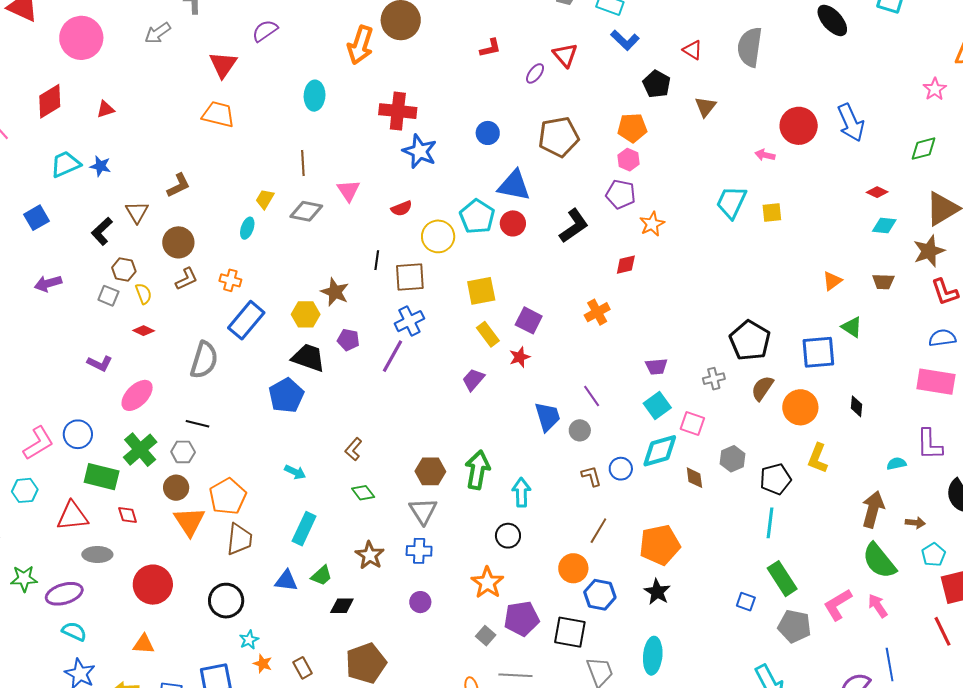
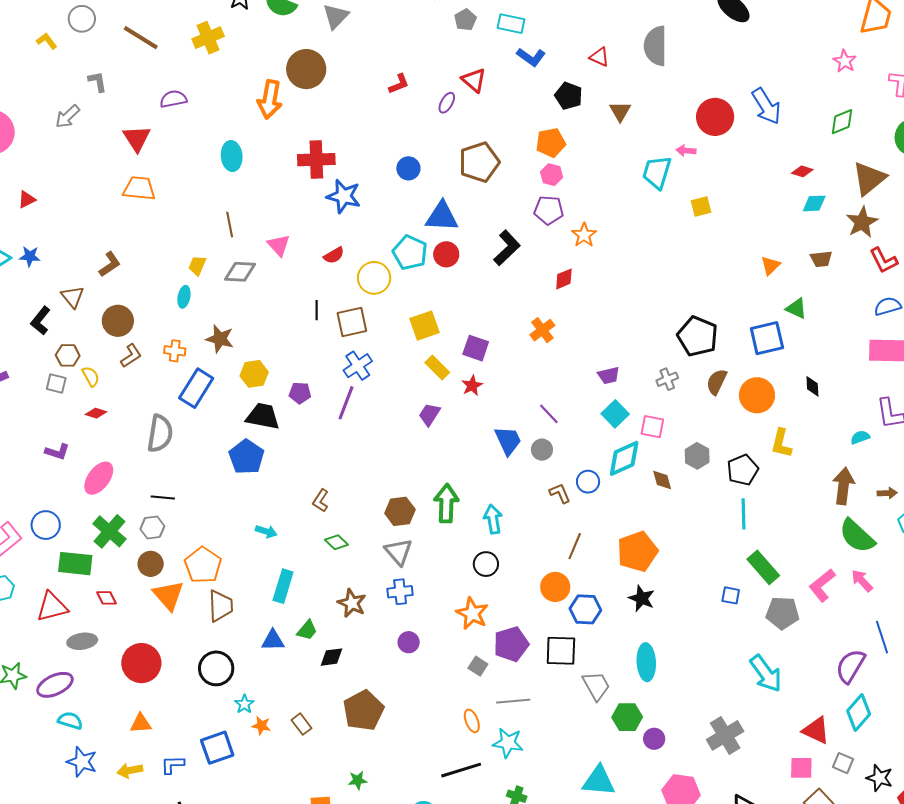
purple semicircle: (265, 31) -> (173, 99), turned 32
cyan trapezoid: (731, 202) -> (657, 172), moved
brown star: (335, 292) -> (220, 339), moved

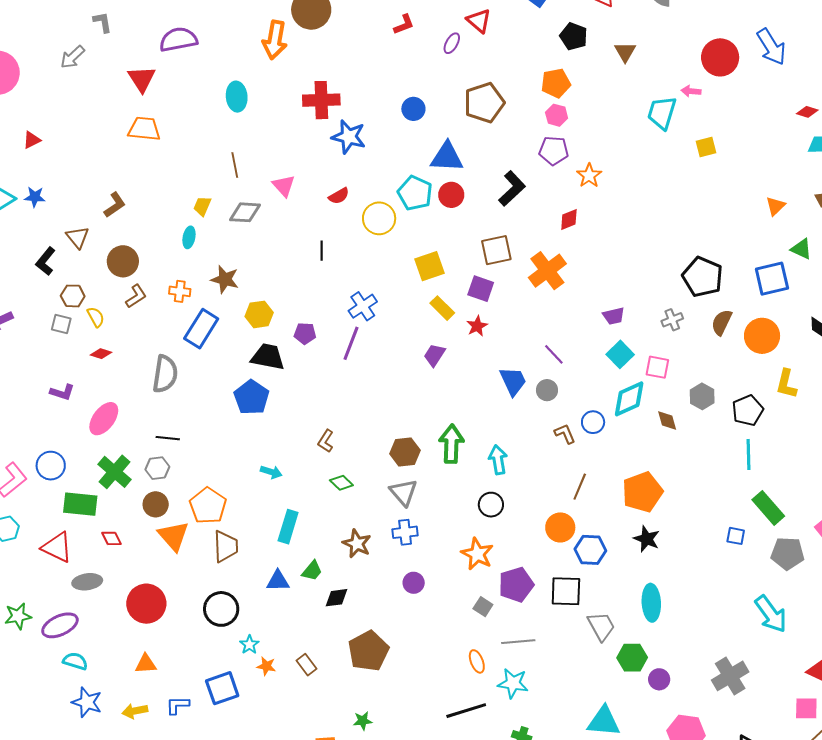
purple semicircle: (173, 99) -> (178, 40), size x1.4
brown square: (352, 322) -> (496, 250), moved
orange cross: (542, 330) -> (547, 271), size x1.5
red triangle: (52, 607) -> (57, 547), turned 40

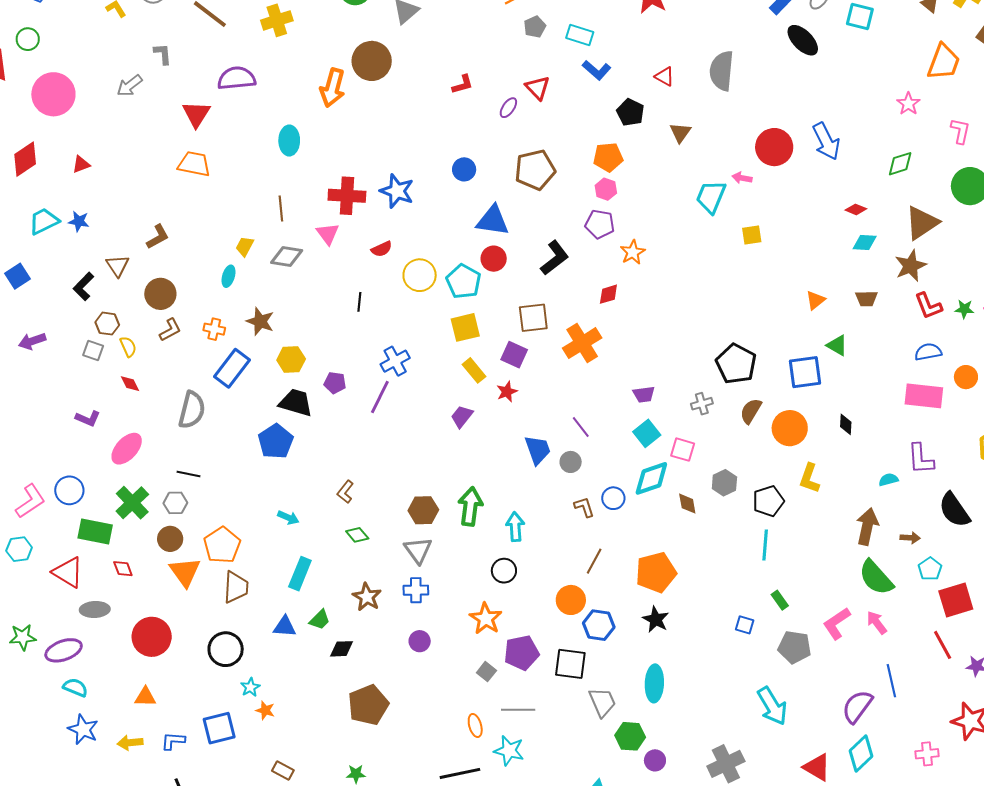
red cross: (321, 100) -> (347, 196), moved
cyan pentagon: (415, 193) -> (463, 281), moved
red diamond: (101, 354) -> (130, 384), turned 40
green rectangle: (768, 508) -> (780, 600), size x0.6
brown rectangle: (306, 665) -> (283, 770), moved, turned -30

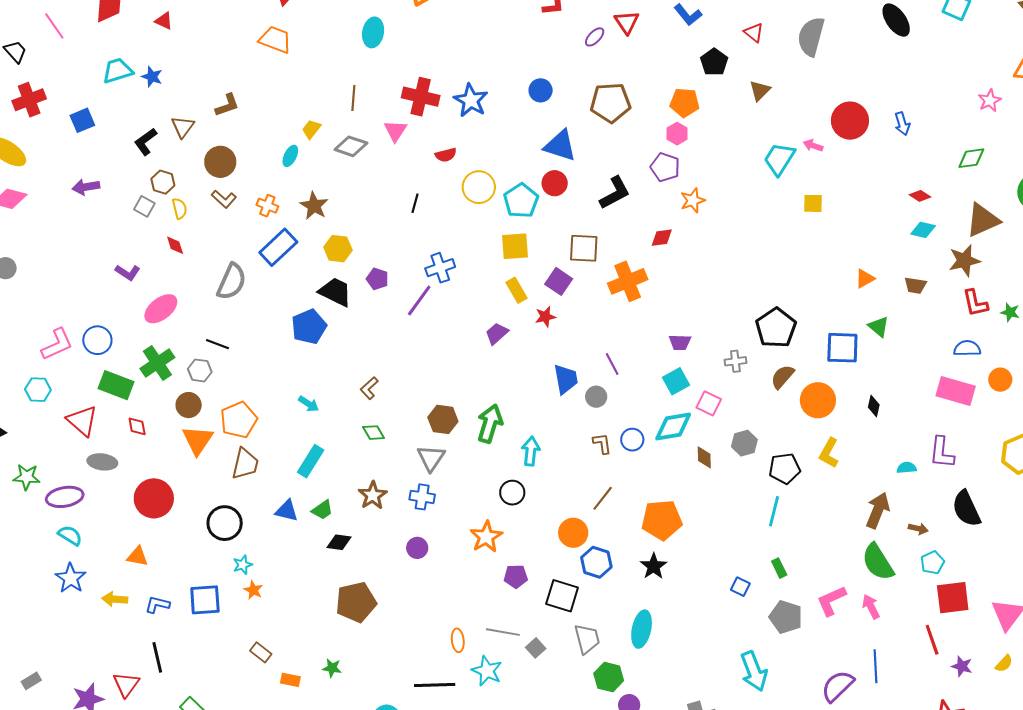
blue arrow: (826, 141) -> (902, 124), size x0.6
red triangle: (81, 164) -> (164, 21), turned 36
brown L-shape: (170, 330) -> (224, 199), turned 60
purple pentagon: (522, 653) -> (516, 576), size x0.7
gray square: (486, 672) -> (536, 648), moved

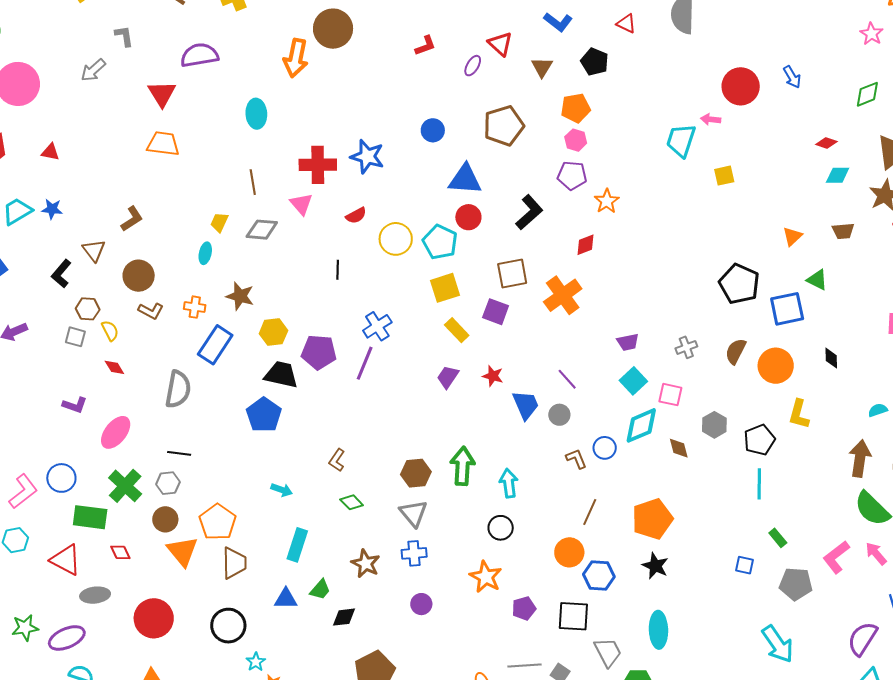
brown triangle: (760, 90) -> (542, 67), moved
purple pentagon: (377, 279) -> (319, 352), size x1.6
red star: (545, 317) -> (493, 376), moved, turned -30
black pentagon: (776, 328) -> (739, 284), moved

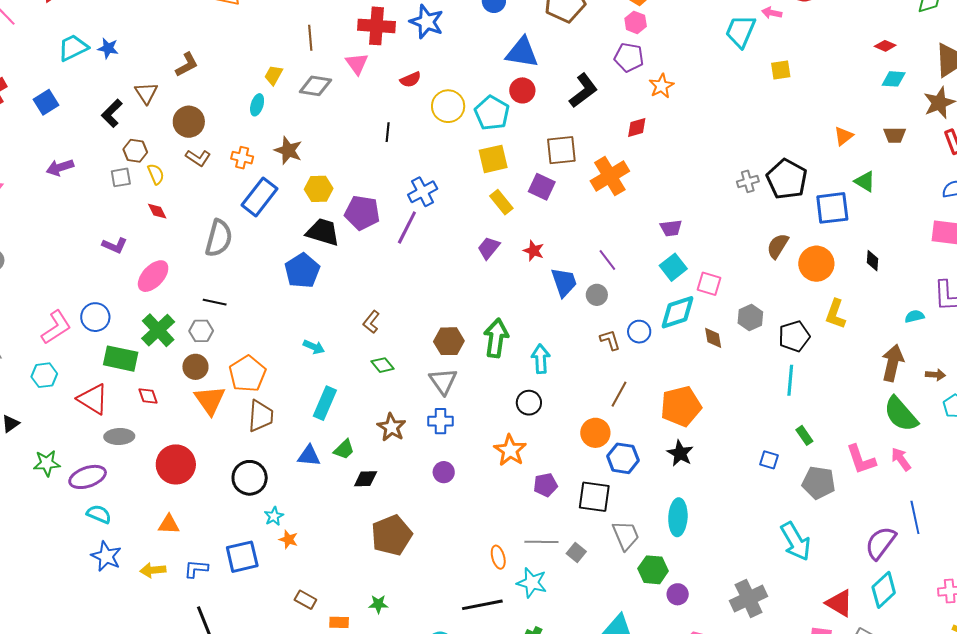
gray square: (75, 337) -> (121, 177), turned -30
gray cross: (686, 347) -> (748, 181), moved
pink L-shape: (836, 557) -> (861, 459), turned -76

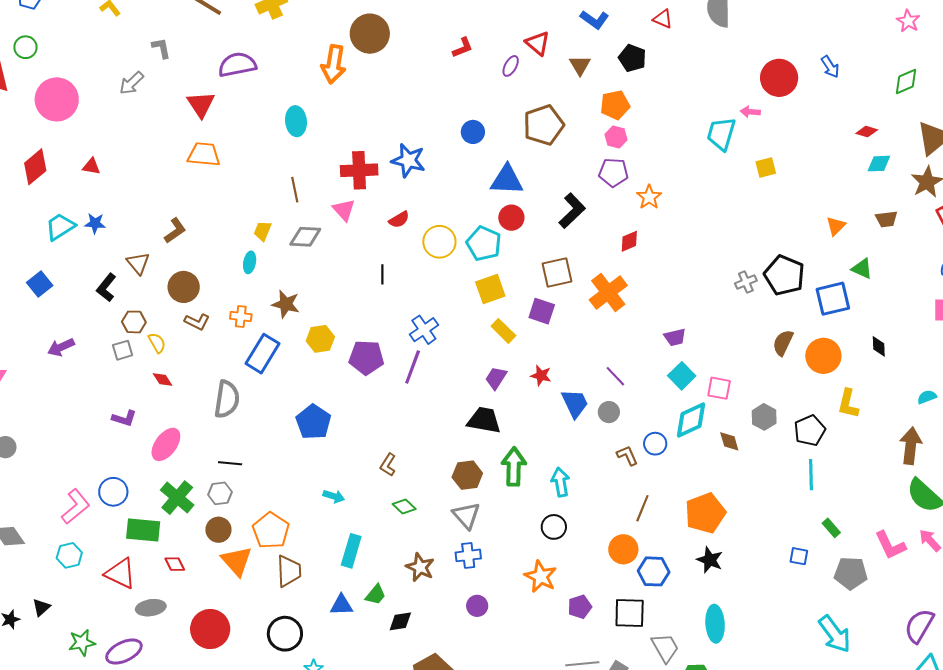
black trapezoid: (323, 232) -> (484, 420), moved

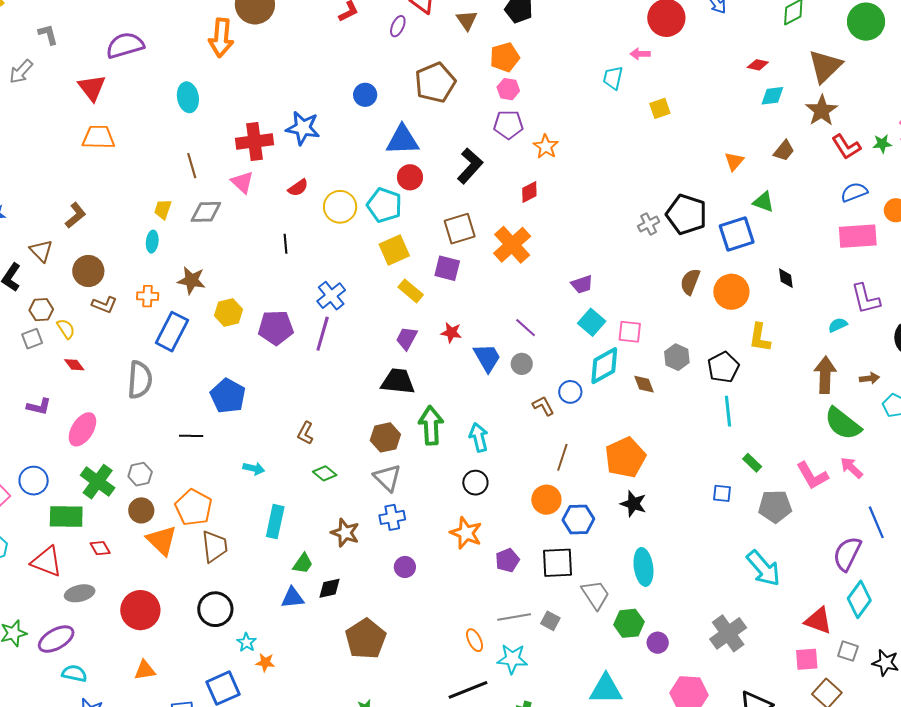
cyan trapezoid: (721, 134) -> (613, 78), size x0.7
brown trapezoid: (886, 219) -> (784, 151), turned -40
black line: (230, 463) -> (191, 436), moved
blue triangle: (341, 605) -> (293, 598), moved

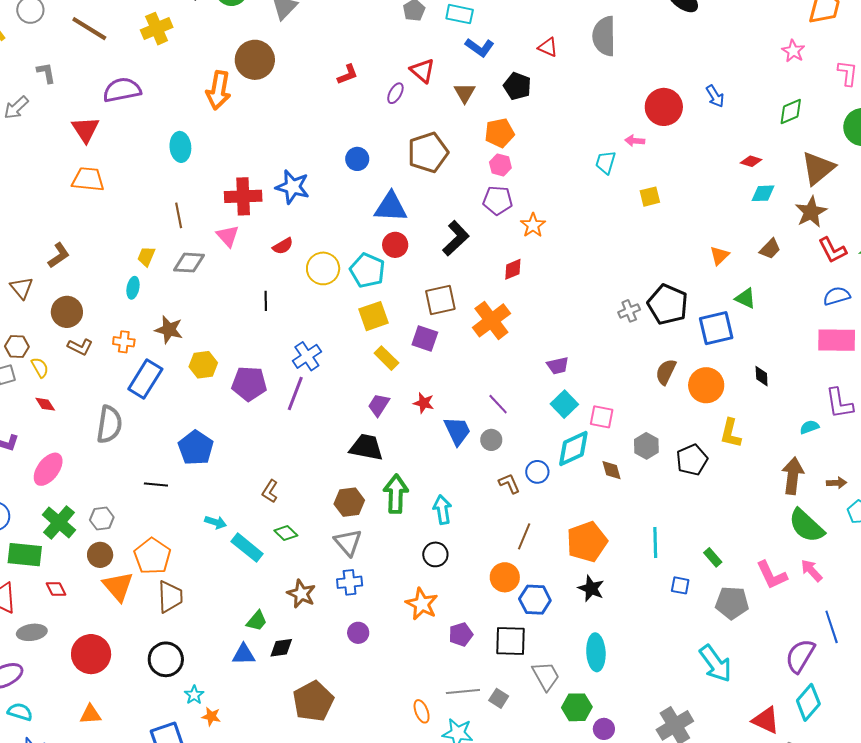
cyan line: (728, 411) -> (655, 542), moved
cyan rectangle: (275, 522) -> (247, 548), moved, turned -68

